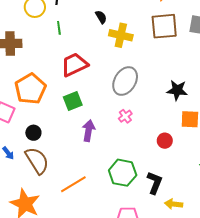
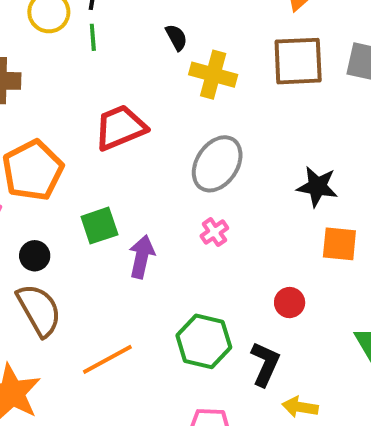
green line: (59, 28) -> (93, 37), moved
green square: (73, 101) -> (99, 226), moved
red circle: (165, 141) -> (290, 303), moved

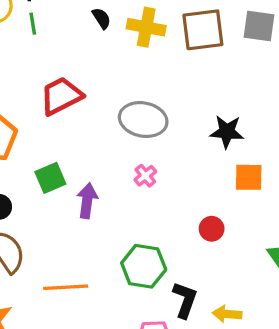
yellow cross: (213, 75) -> (146, 27), moved
gray ellipse: (217, 164) -> (143, 120), turned 72
orange line: (107, 359) -> (66, 287), turned 30
black L-shape: (265, 364) -> (185, 300), moved

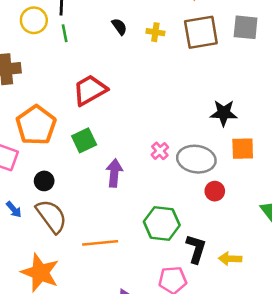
yellow cross: (146, 27) -> (155, 32), size x0.6
gray ellipse: (143, 120) -> (196, 159), moved
green square: (50, 178) -> (84, 140), moved

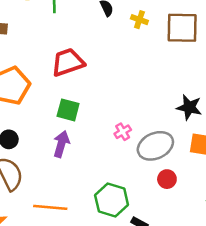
green square: (84, 140) -> (68, 110), moved, turned 30
gray ellipse: (196, 159) -> (155, 146), turned -44
purple arrow: (114, 173) -> (61, 144), moved

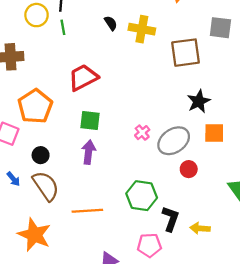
yellow cross: (139, 20) -> (142, 29), size x1.6
brown square: (182, 28) -> (185, 53), moved
black star: (189, 107) -> (199, 101), turned -30

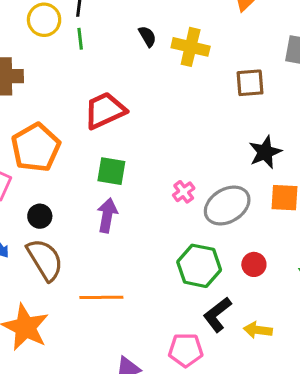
brown square: (185, 53) -> (250, 83), size x0.7
red circle: (189, 169) -> (254, 264), moved
green hexagon: (142, 196) -> (199, 266), moved
black L-shape: (171, 219) -> (217, 315), turned -150

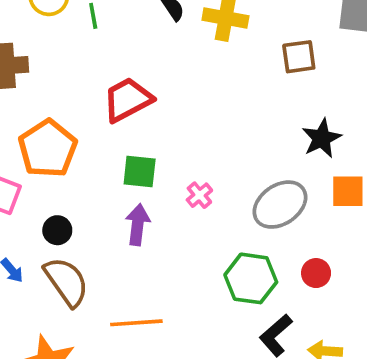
pink cross: (184, 192) -> (199, 195), moved

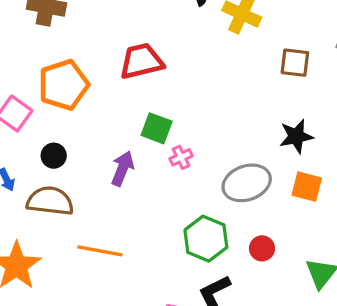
green square: (140, 171) -> (157, 128), moved
brown semicircle: (66, 282) -> (50, 201), turned -63

